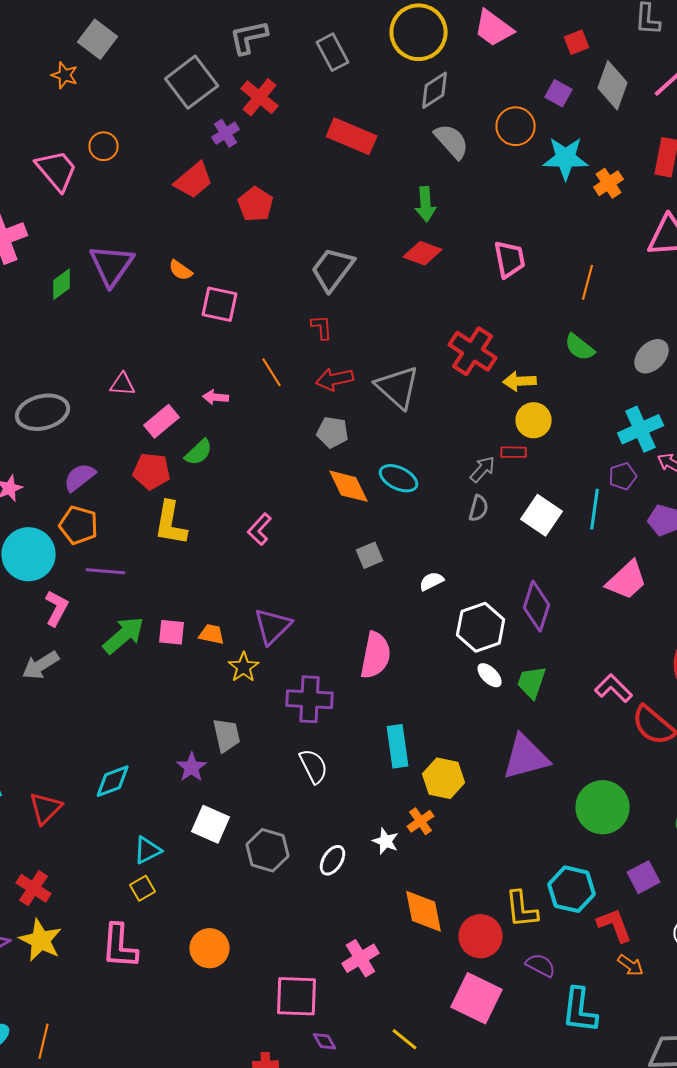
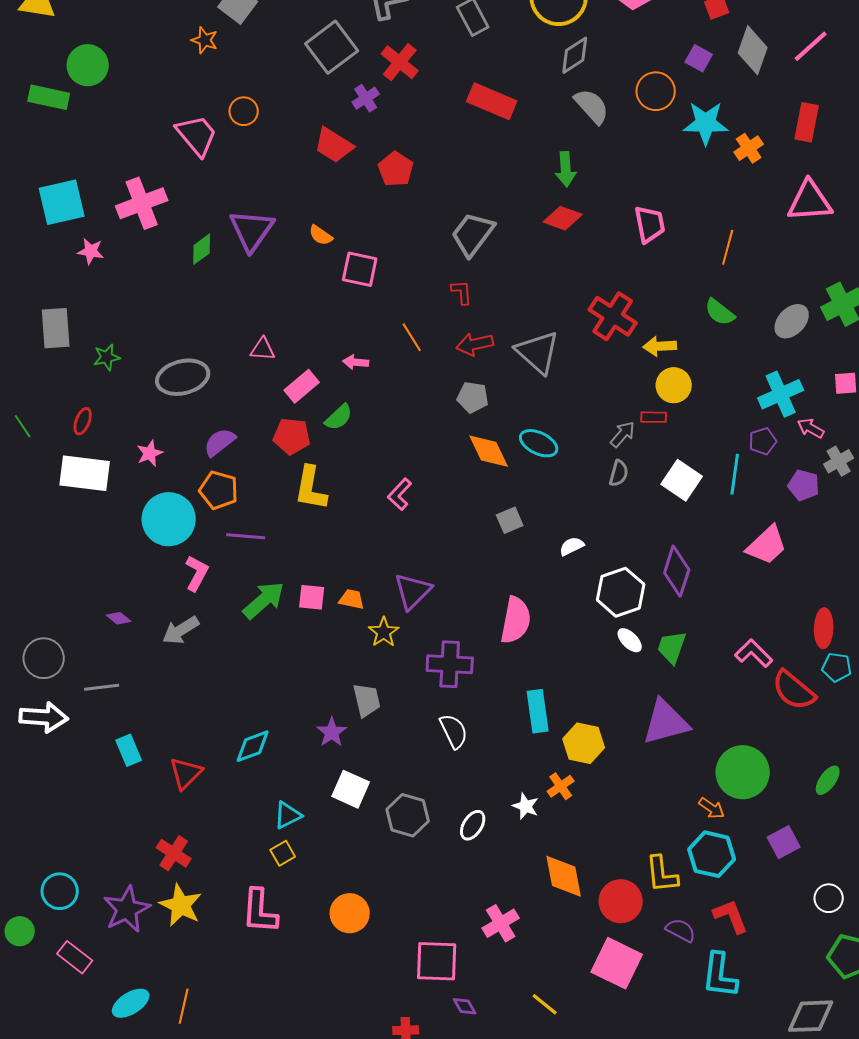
red trapezoid: (194, 180) -> (334, 145), turned 72
red L-shape: (615, 925) -> (731, 916), moved
orange arrow: (631, 965) -> (712, 808), moved

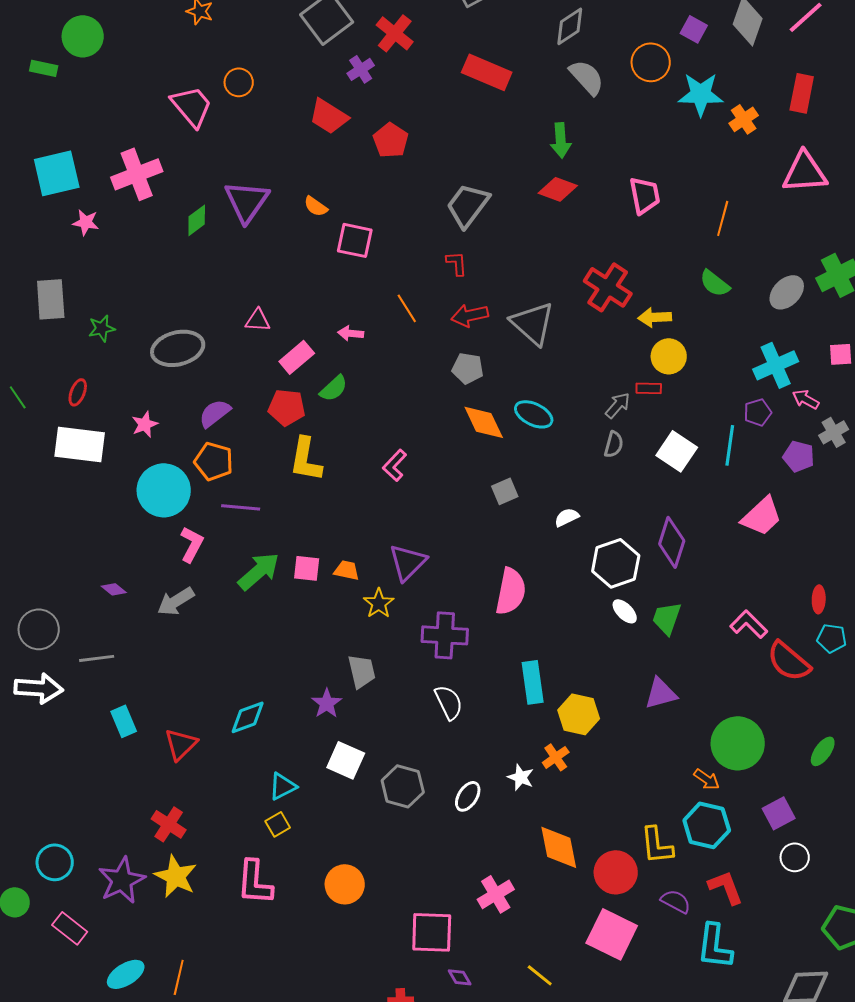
green rectangle: (49, 97) -> (44, 68), size x0.7
red ellipse: (824, 628) -> (819, 599), size x0.7
purple triangle: (666, 722) -> (661, 693), size x0.7
white circle: (829, 898) -> (795, 857), moved

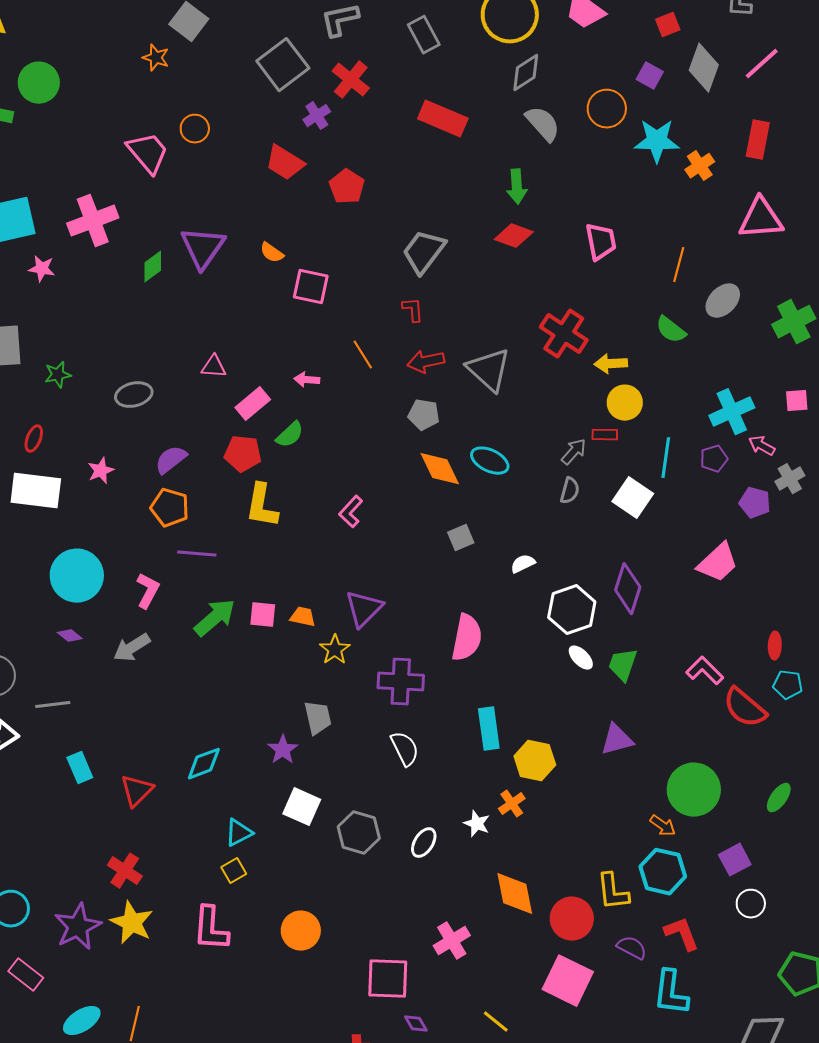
gray ellipse: (787, 292) -> (723, 301), moved
gray ellipse: (178, 348) -> (134, 395), size x0.7
cyan line: (730, 445) -> (666, 458), moved
cyan circle: (164, 490) -> (77, 576), moved

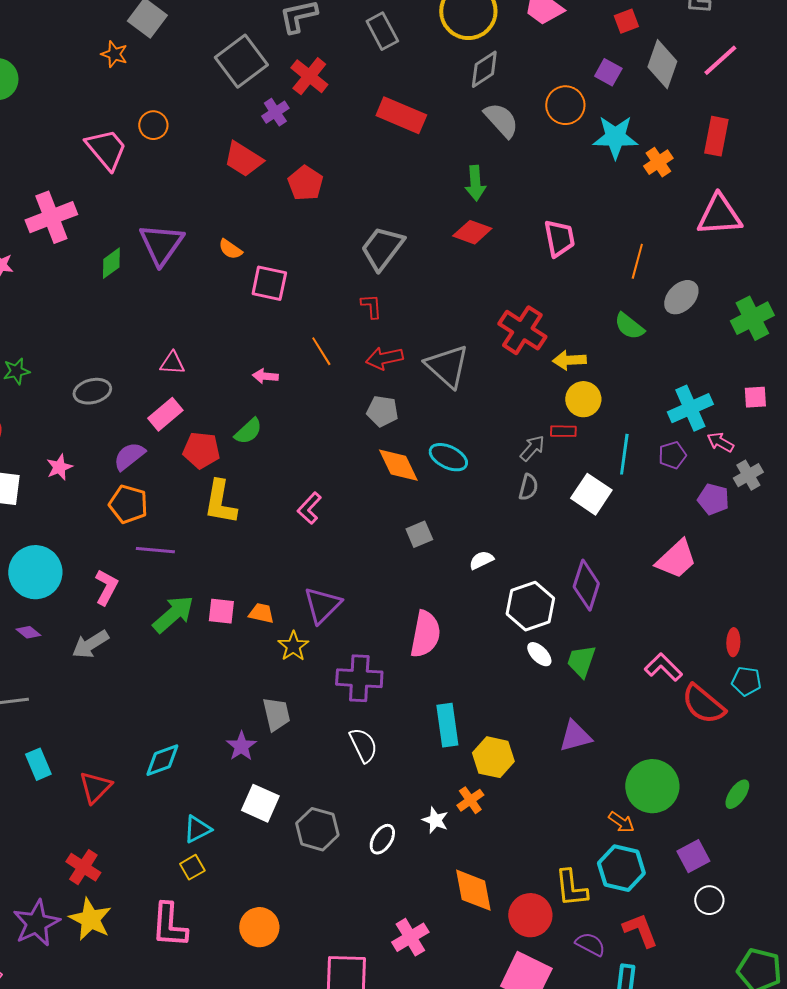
pink rectangle: (253, 404) -> (165, 414), moved

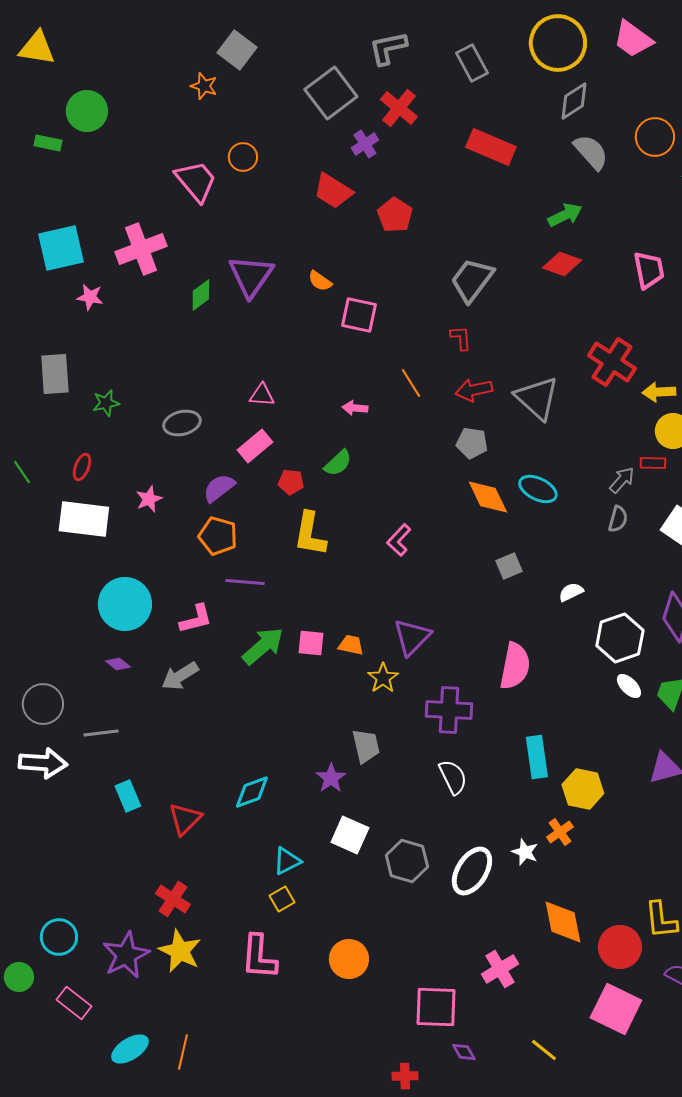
green arrow: (475, 183) -> (565, 215), turned -112
red pentagon: (201, 450) -> (291, 482), size x0.7
pink L-shape: (106, 587) -> (196, 619), turned 48
white ellipse: (382, 839) -> (472, 871), size x1.6

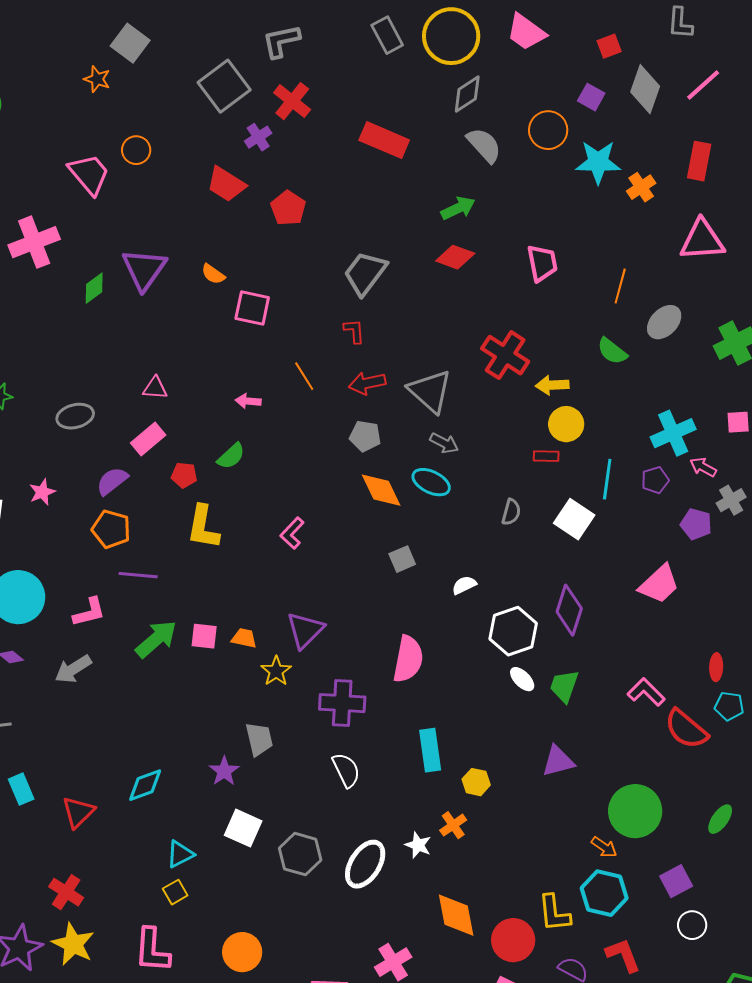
gray rectangle: (472, 63) -> (387, 35), moved
gray arrow: (622, 480) -> (444, 443), moved, turned 76
yellow hexagon: (583, 789) -> (476, 782), size x0.7

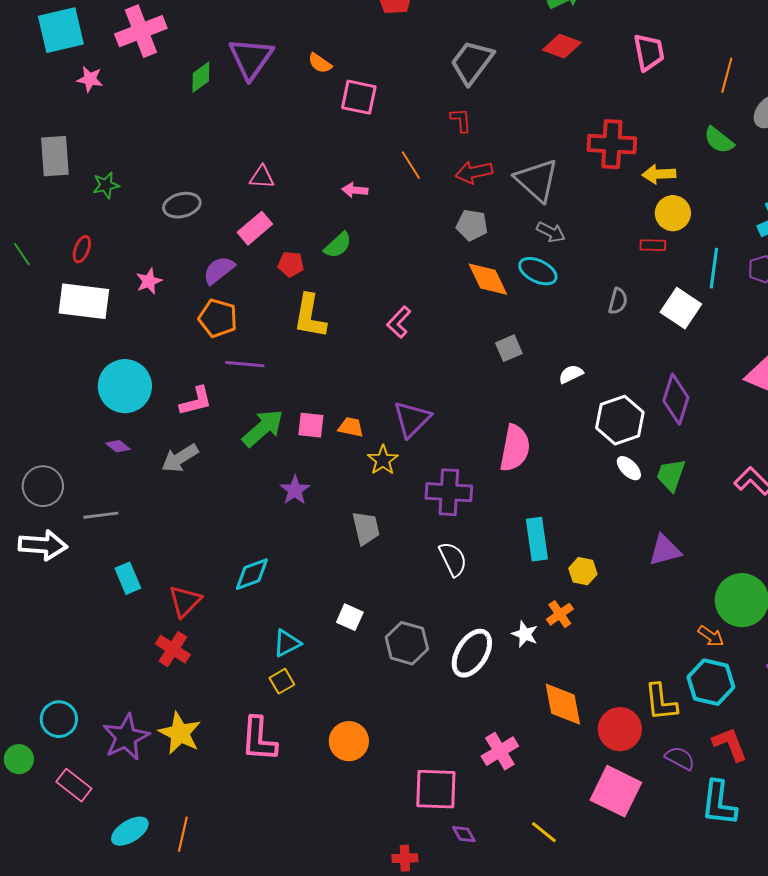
red cross: (505, 355) -> (612, 144), turned -30
purple star: (224, 771) -> (295, 490), moved
white square: (243, 828) -> (350, 617), size x0.7
red cross: (66, 892) -> (173, 649), moved

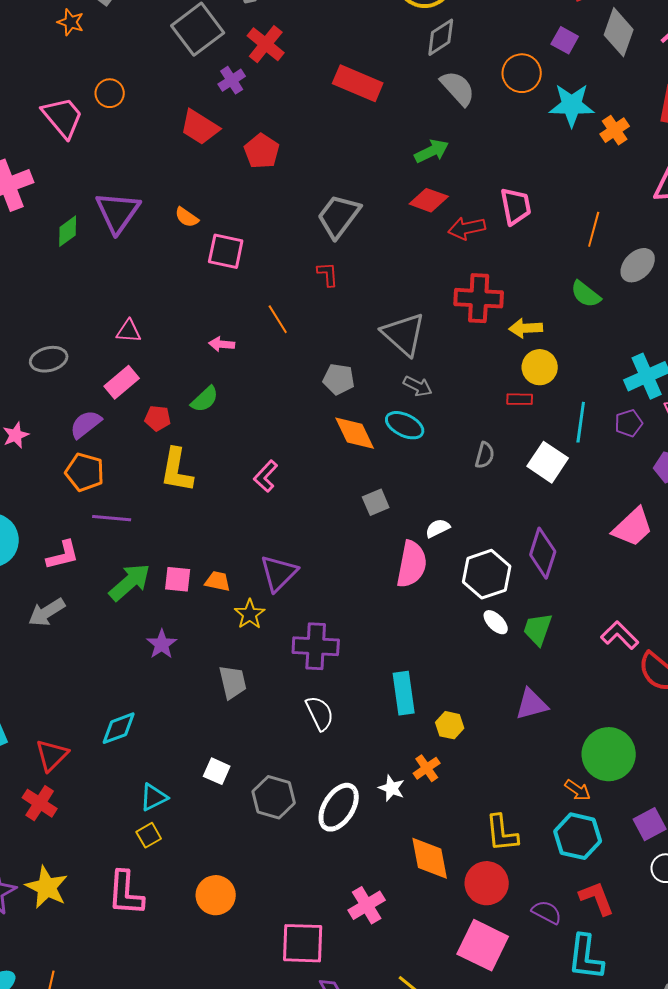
red arrow: (474, 172) -> (467, 228), moved
pink semicircle: (515, 448) -> (412, 564), moved
yellow L-shape: (661, 702) -> (502, 833), moved

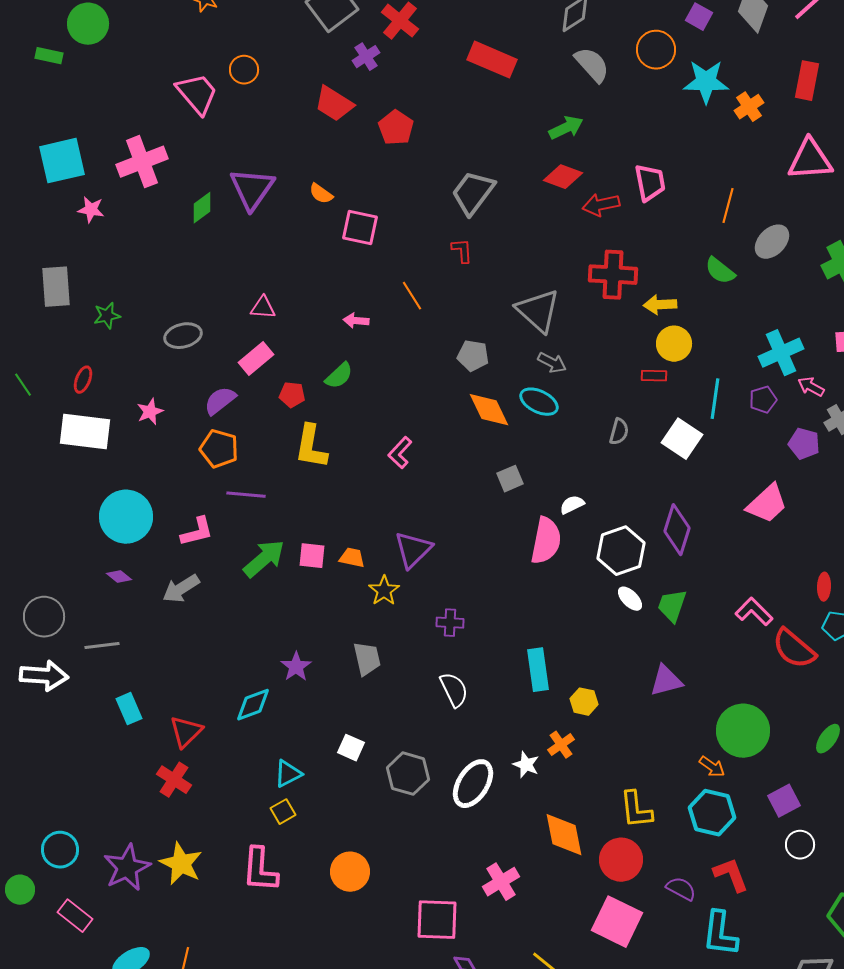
purple star: (162, 644) -> (296, 667), moved
purple cross: (316, 646) -> (450, 623), size x0.6

